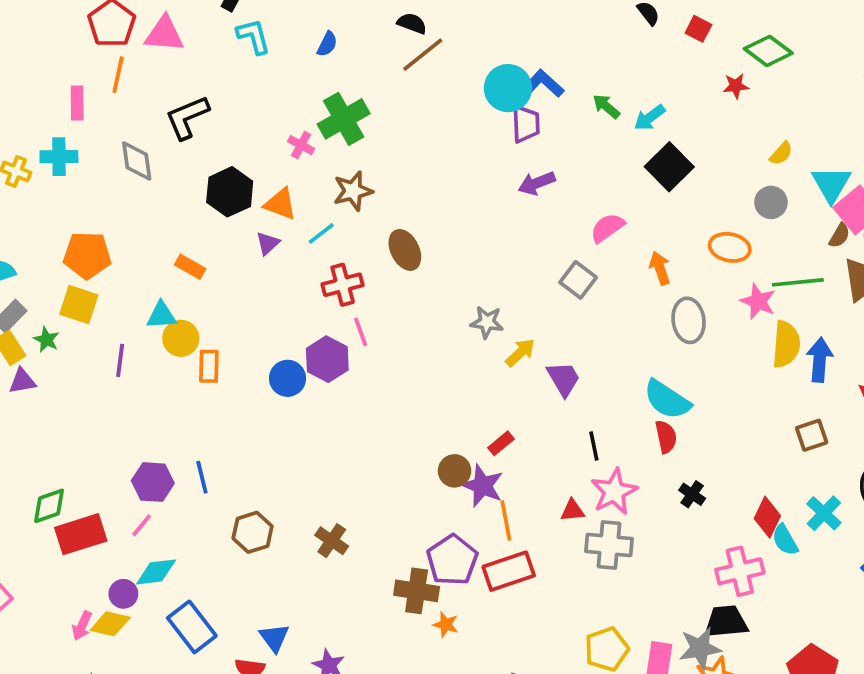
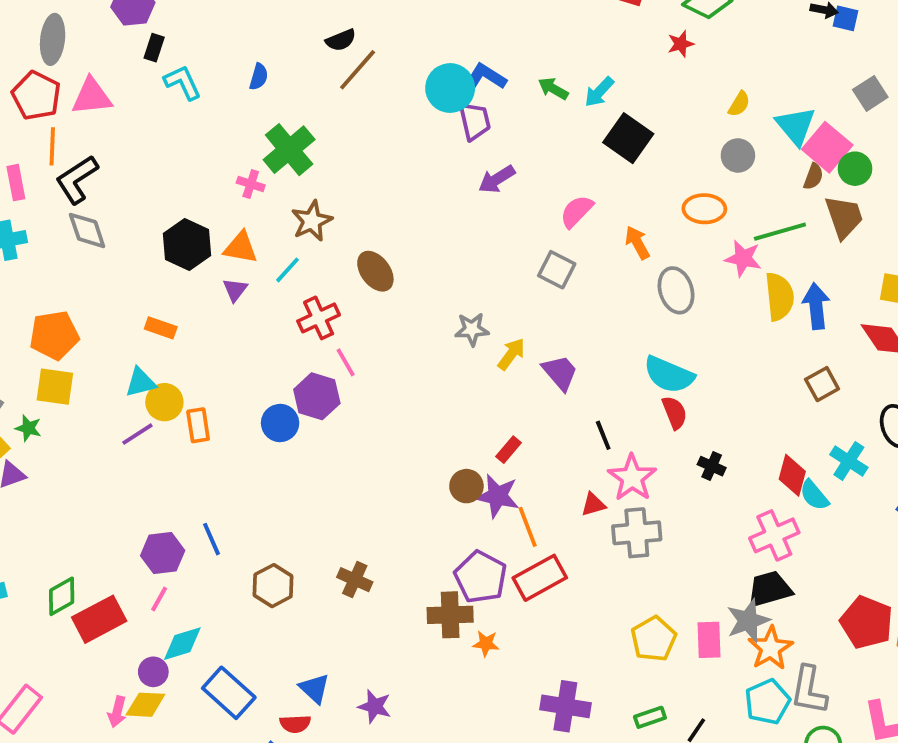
black semicircle: (412, 23) -> (341, 40), turned 148
black L-shape: (187, 117) -> (77, 179), moved
purple line: (120, 360) -> (137, 434), moved, turned 60

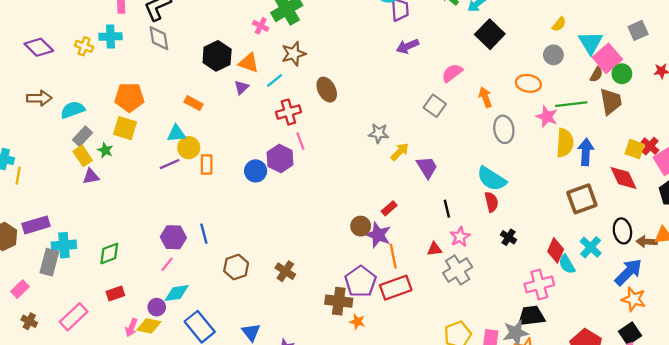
brown square: (822, 384) -> (582, 199), size x1.5
pink star: (632, 478) -> (460, 237), size x0.7
gray cross: (637, 533) -> (458, 270), turned -36
red rectangle: (99, 619) -> (115, 293), moved, size x0.6

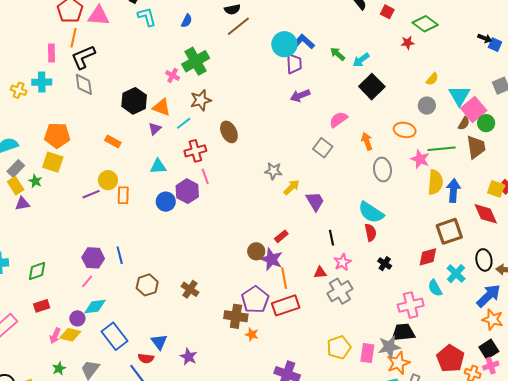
cyan triangle: (176, 134) -> (158, 166), moved
red diamond: (556, 250) -> (428, 257), moved, turned 50

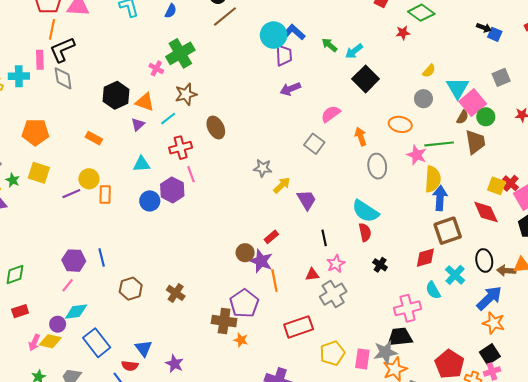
pink rectangle: (51, 53) -> (40, 60), moved
yellow square: (53, 162) -> (39, 173), moved
blue arrow: (453, 191) -> (440, 198), moved
red rectangle: (286, 305) -> (299, 327), moved

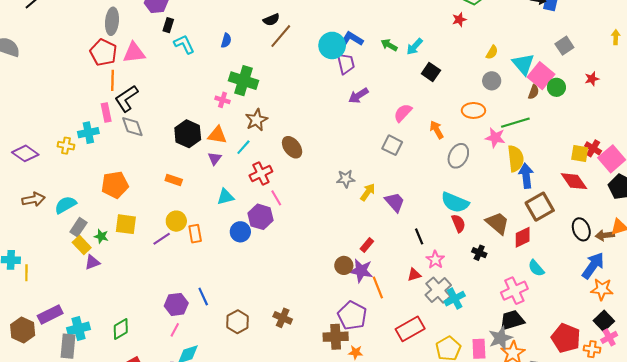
green cross: (180, 53) -> (243, 81), turned -32
black square: (366, 79) -> (431, 72), size x0.7
brown trapezoid: (475, 142) -> (497, 223), moved, turned -30
gray ellipse: (377, 166) -> (458, 156), turned 45
cyan cross: (455, 275) -> (455, 299), moved, turned 30

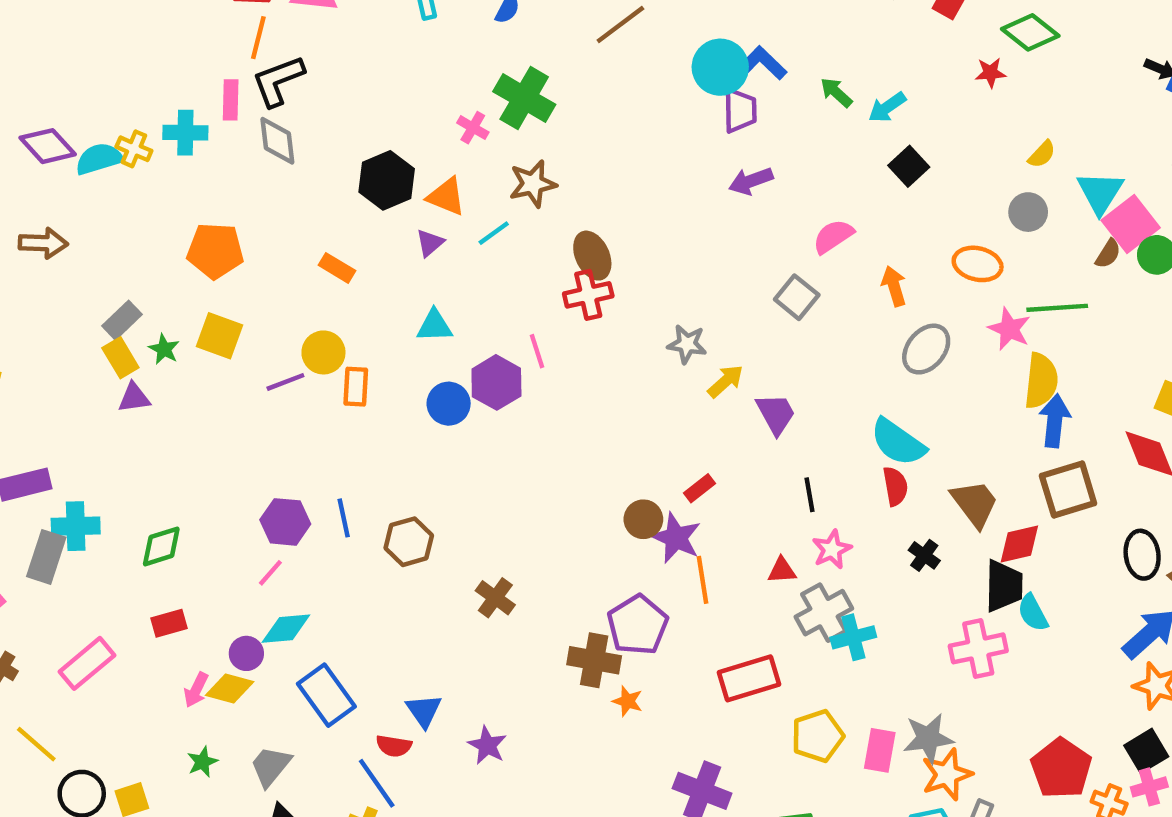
red cross: (261, 173) -> (588, 295), moved
cyan semicircle: (65, 205) -> (99, 159), moved
black trapezoid: (512, 320) -> (1004, 586), moved, turned 95
brown hexagon: (238, 322) -> (409, 542), moved

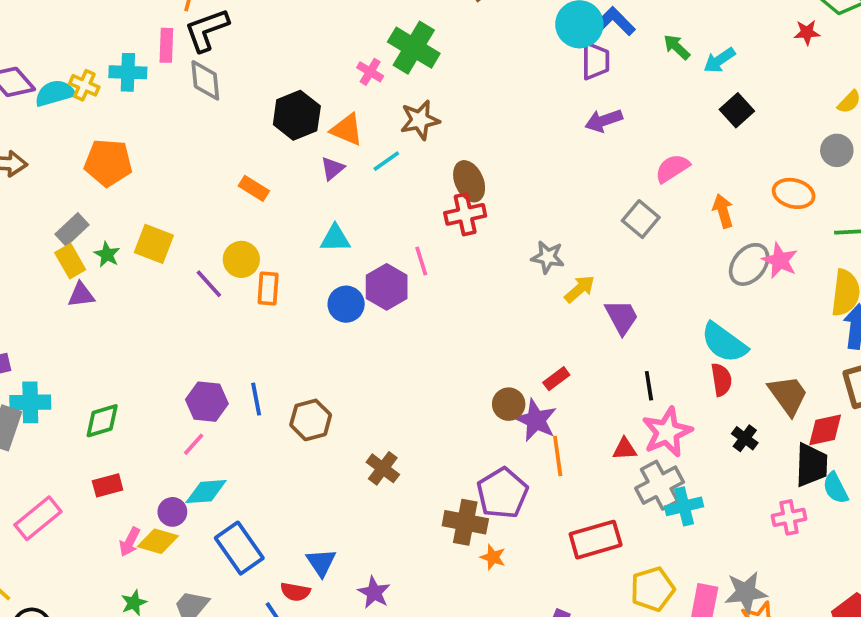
orange pentagon: (215, 251) -> (108, 163), moved
pink star: (1009, 329) -> (780, 260), moved
purple line: (285, 382) -> (209, 284), turned 68
pink star: (832, 549) -> (667, 432), size x1.5
pink cross: (978, 648) -> (789, 517), size x0.7

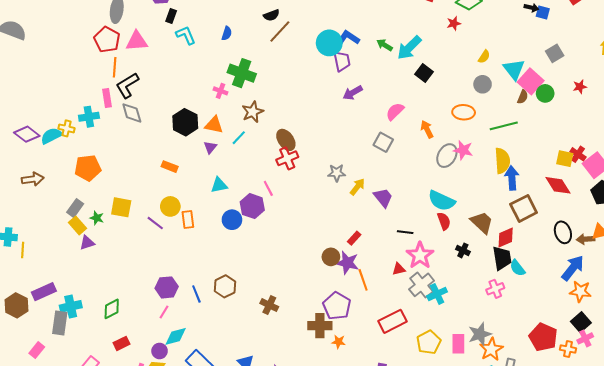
cyan arrow: (719, 60) -> (409, 48), size x1.5
black line: (649, 386) -> (405, 232), turned -63
blue line: (256, 399) -> (196, 294), moved

